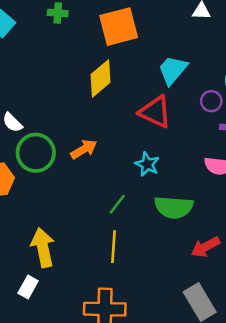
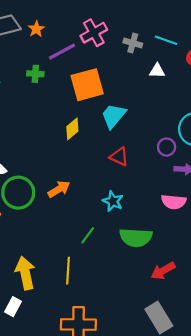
cyan trapezoid: (173, 70) -> (114, 116), moved
yellow diamond: (101, 78) -> (72, 129), size x0.7
red triangle: (155, 112) -> (119, 157), size x0.7
yellow line: (113, 247) -> (68, 271), moved

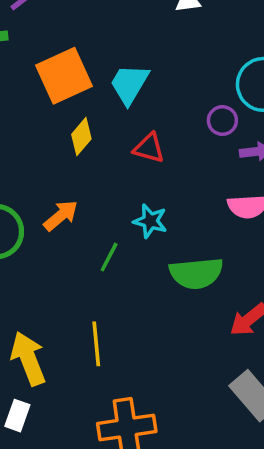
orange square: (87, 85) -> (64, 76), moved
yellow diamond: (72, 129) -> (81, 137), moved
green line: (88, 235) -> (109, 257), moved

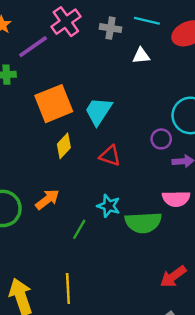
green semicircle: (196, 273) -> (143, 223), moved

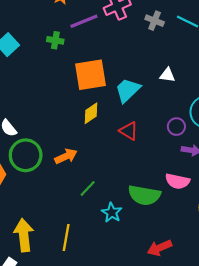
white triangle: (141, 56) -> (167, 75), moved
cyan star: (109, 206) -> (112, 213), moved

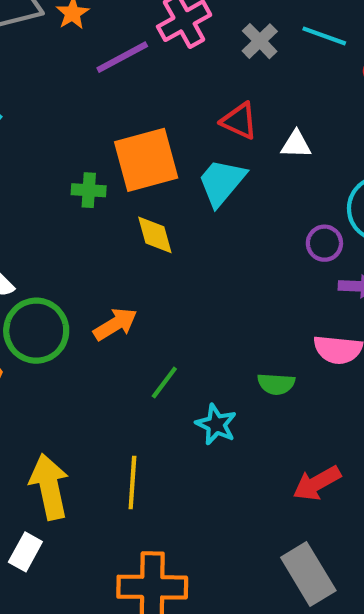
gray cross: (155, 21) -> (260, 41), turned 30
green cross: (55, 40) -> (89, 190), moved
yellow diamond: (91, 113) -> (155, 235), turned -65
red triangle: (129, 131) -> (239, 121), moved
green semicircle: (144, 195) -> (276, 384), size x0.6

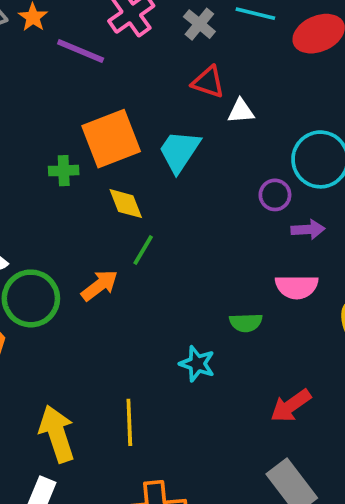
purple line: (122, 57) -> (81, 51), turned 57
red triangle: (239, 121) -> (208, 82), moved
green line: (164, 383) -> (143, 250), moved

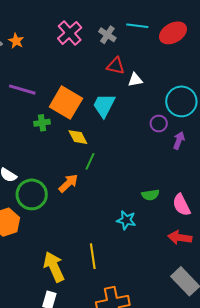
purple line: (81, 51) -> (22, 90), moved
orange square: (111, 139) -> (66, 103), turned -32
purple arrow: (308, 230) -> (179, 140), turned -60
pink semicircle: (297, 287) -> (181, 205), moved, turned 70
red arrow: (291, 406) -> (180, 238), turned 50

